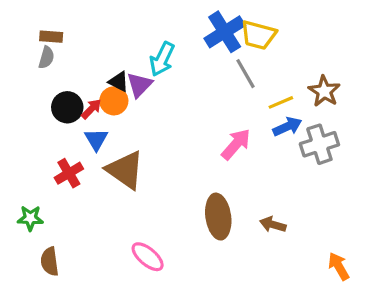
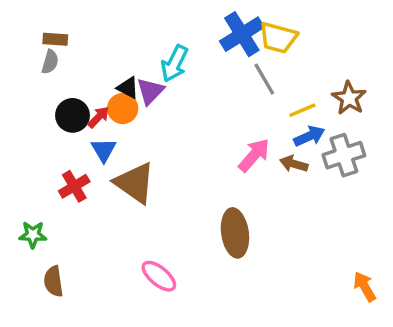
brown arrow: (273, 225) -> (294, 164), moved

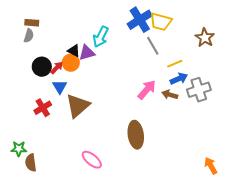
purple triangle: (150, 91) -> (87, 53), turned 30
brown star: (349, 98) -> (205, 38), moved
brown triangle: (135, 183) -> (78, 106), turned 44
green star: (33, 235) -> (19, 149), moved

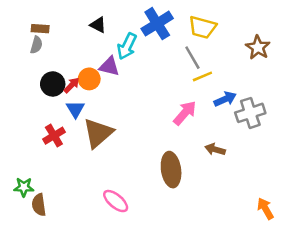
blue cross: (140, 20) -> (157, 24), moved
black triangle: (74, 51) -> (98, 25), moved
purple triangle: (87, 53) -> (109, 66), turned 30
yellow line: (175, 64) -> (202, 76), moved
brown arrow: (170, 95) -> (215, 149), moved

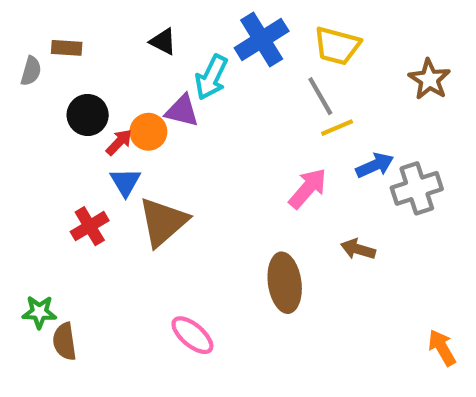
gray semicircle: (36, 45) -> (31, 71), moved
black circle: (53, 84) -> (88, 115), moved

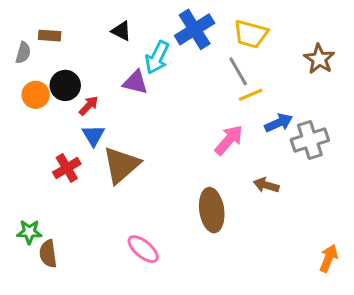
orange circle: (148, 132) -> (36, 95), moved
orange arrow: (442, 348) -> (329, 258), turned 52

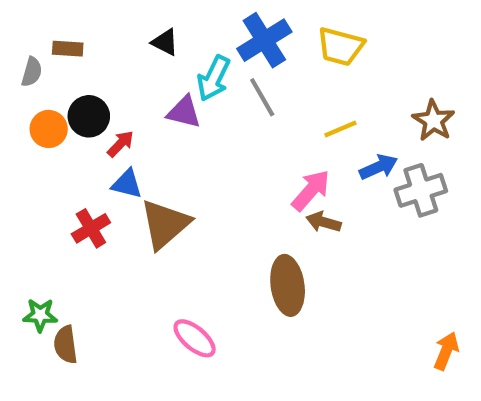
brown star: (319, 59) -> (433, 121), moved
gray line: (238, 71) -> (262, 97), moved
blue triangle: (93, 135) -> (127, 184), turned -45
brown arrow: (266, 185) -> (324, 222), moved

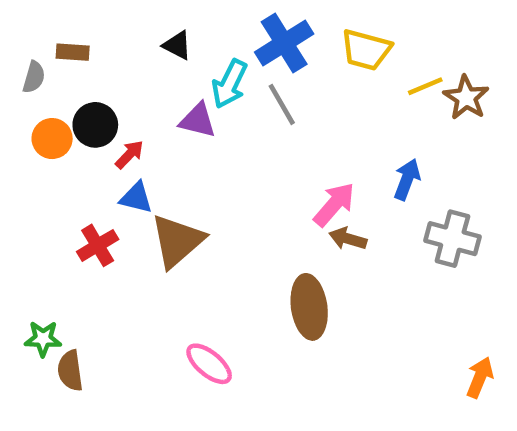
brown star: (433, 121) -> (466, 98), moved
yellow line: (340, 129) -> (425, 86), moved
blue arrow: (378, 167) -> (407, 179), turned -45
gray cross: (421, 190) -> (452, 239), moved, turned 33

